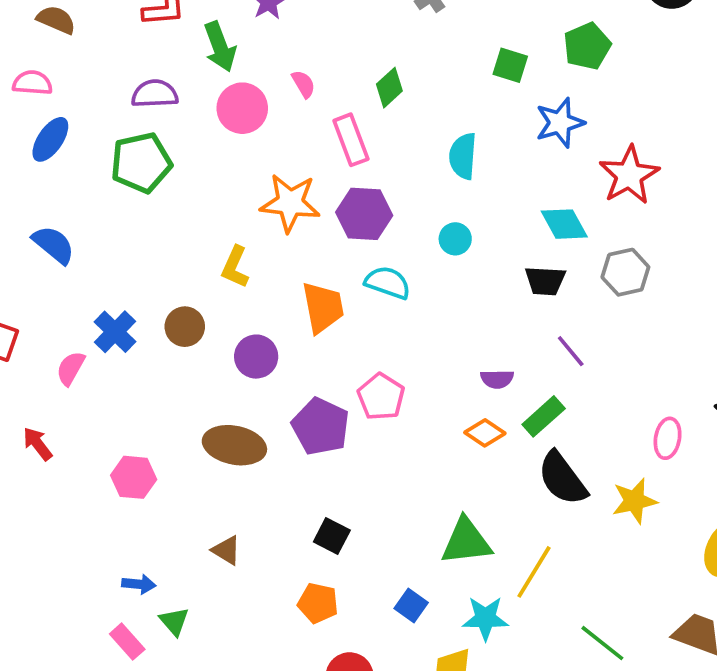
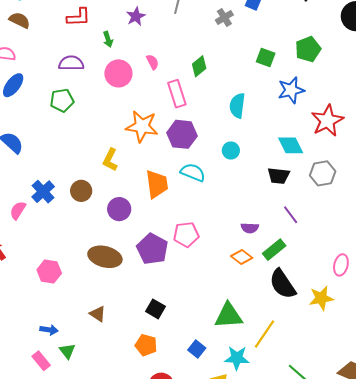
green arrow: (220, 47) -> (108, 39), size x0.6
green pentagon: (141, 163) -> (62, 100), size x0.7
pink pentagon: (381, 397) -> (186, 234), turned 30

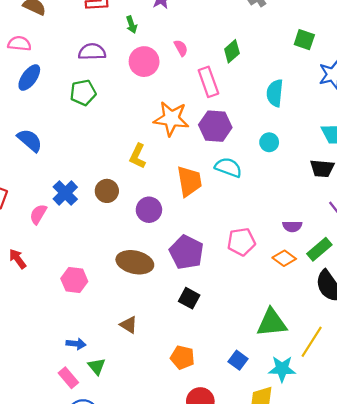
pink pentagon: (186, 234) -> (241, 242), moved
black square: (155, 309) -> (189, 298), moved

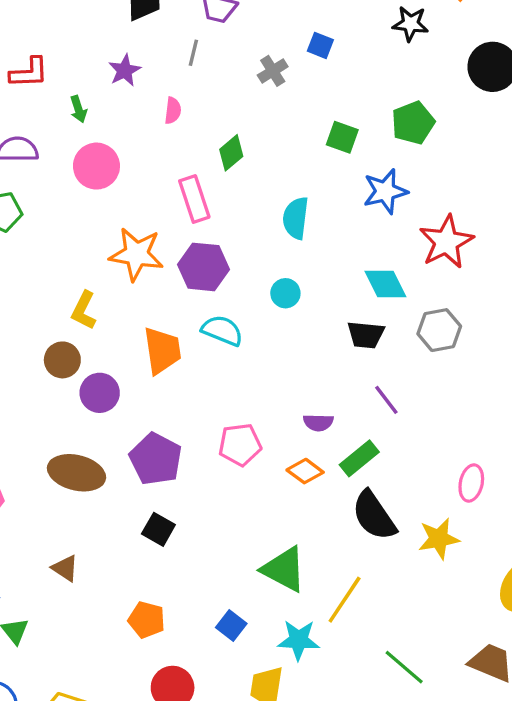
pink semicircle: (181, 48) -> (173, 111), moved, turned 35
brown circle: (107, 191) -> (62, 360), moved
green triangle: (272, 323) -> (284, 569), turned 32

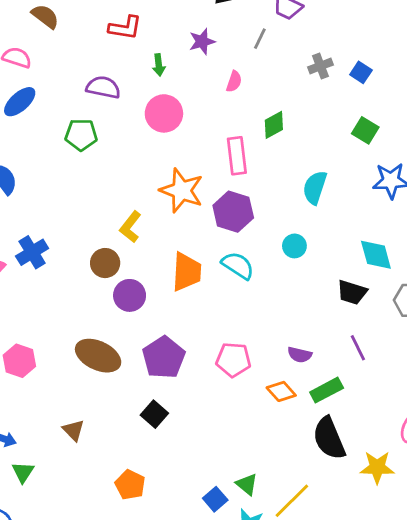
blue square: (320, 45) -> (361, 72), moved
green triangle: (284, 569) -> (247, 484), moved, size x0.6
blue square: (231, 626) -> (215, 499), moved

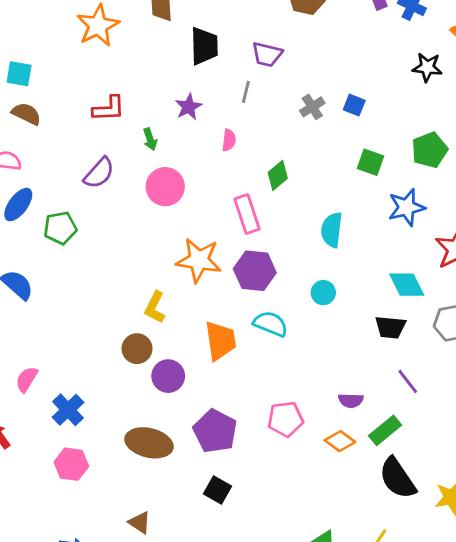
purple semicircle: (103, 87) -> (99, 173), turned 132
green pentagon: (81, 135) -> (60, 228), moved
blue cross: (32, 252) -> (68, 410), moved

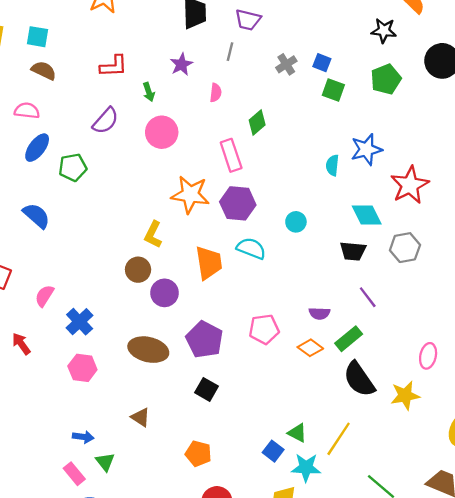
green pentagon: (430, 150) -> (386, 79), moved
green square: (370, 162) -> (333, 90), moved
cyan semicircle: (332, 230) -> (332, 165), moved, size x0.7

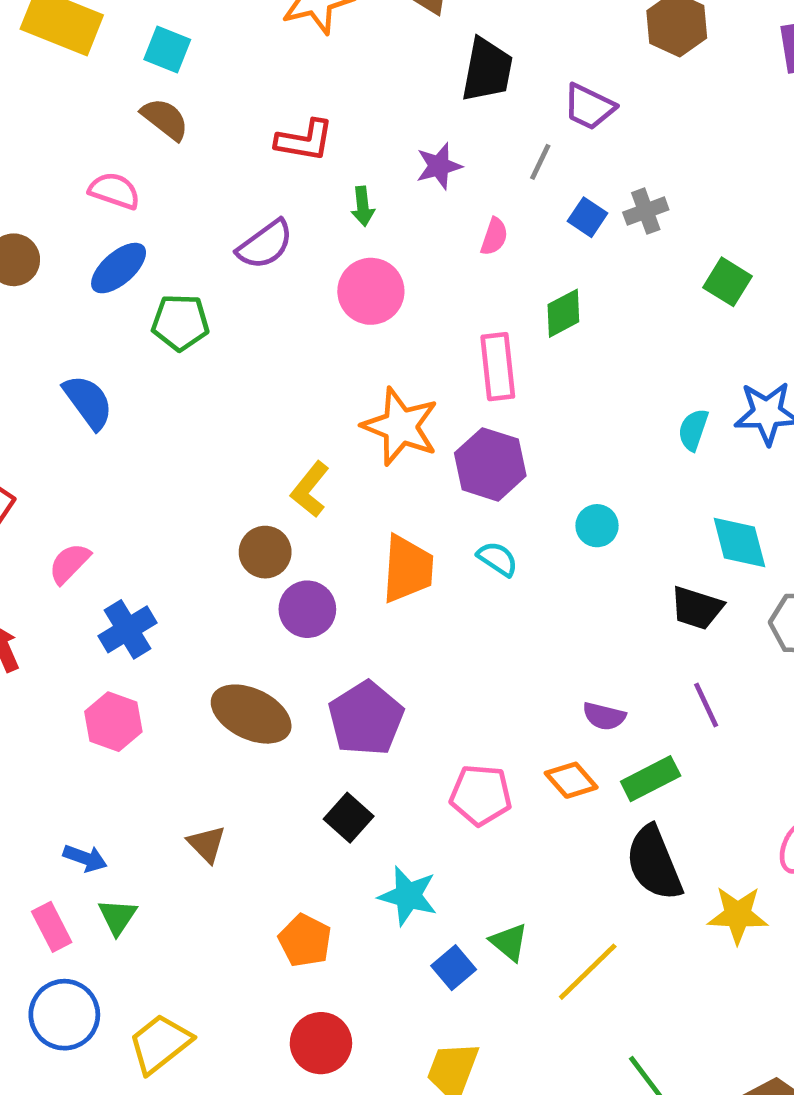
blue square: (322, 63) -> (587, 217), moved
cyan semicircle: (251, 248) -> (498, 559), size x0.7
pink pentagon: (264, 329) -> (481, 795), moved
cyan star: (306, 468) -> (408, 896), moved

